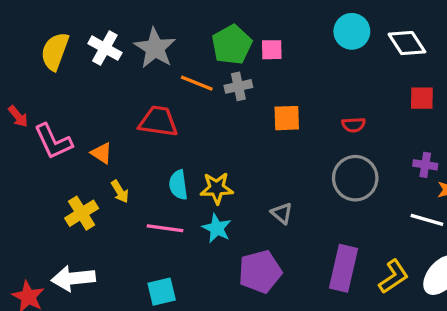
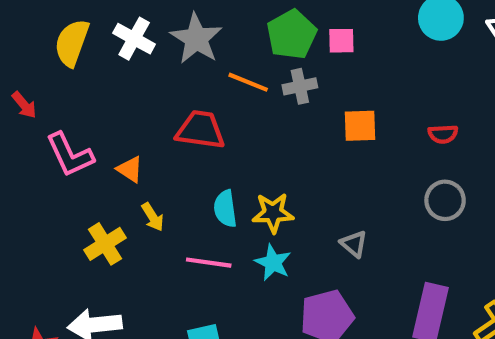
red arrow: (18, 116) -> (24, 105), moved
gray circle: (355, 178) -> (445, 200), size x0.7

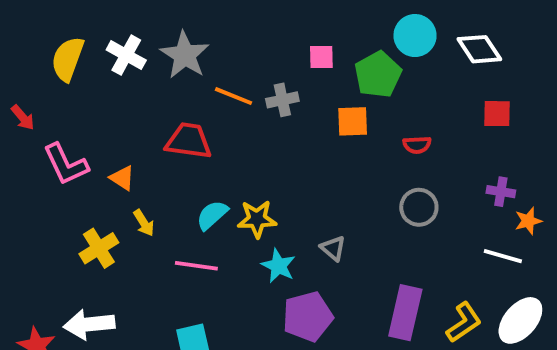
green pentagon: (292, 34) -> (378, 75), moved
orange square: (360, 126) -> (353, 121), moved
cyan semicircle: (225, 209) -> (212, 215), turned 56
cyan star: (273, 263) -> (278, 266), moved

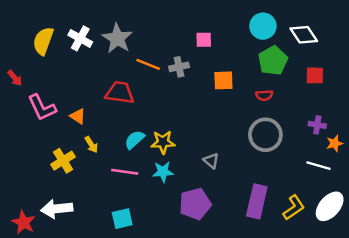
green pentagon: (378, 75) -> (273, 61), moved
gray circle: (419, 207) -> (265, 135), size x1.4
cyan star: (278, 266) -> (163, 172), moved, turned -30

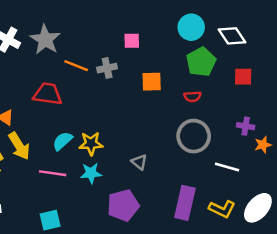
yellow arrow: (91, 145) -> (19, 146), size x1.6
white line: (319, 166) -> (227, 167), moved
yellow L-shape: (294, 208) -> (222, 209), turned 60

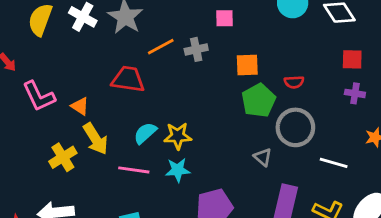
green pentagon: (201, 62) -> (259, 100), moved
orange line: (76, 66) -> (161, 47), turned -50
purple cross: (246, 126) -> (355, 93), moved
gray triangle: (139, 162) -> (263, 157), moved

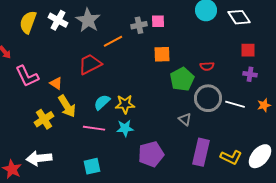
gray cross: (196, 49) -> (139, 25), moved
orange square: (247, 65) -> (162, 54), moved
red trapezoid: (128, 79) -> (90, 64), turned -35
white line: (334, 163) -> (235, 104), moved

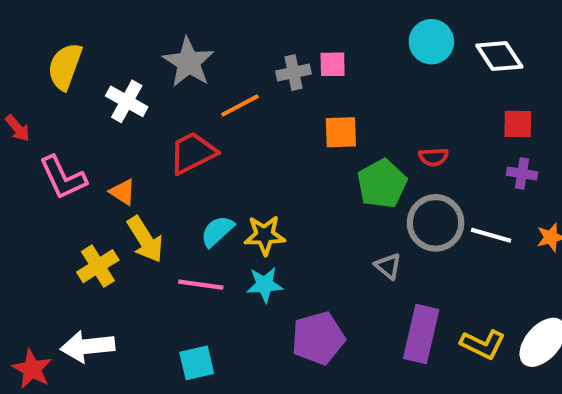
white cross: (58, 20) -> (127, 101), moved

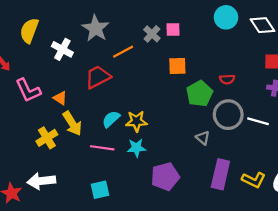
gray cross: (293, 73) -> (152, 34), turned -35

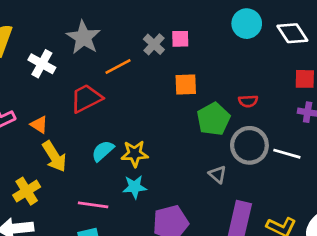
yellow cross: (47, 138) -> (27, 191), moved
pink line: (102, 148) -> (93, 205), moved

